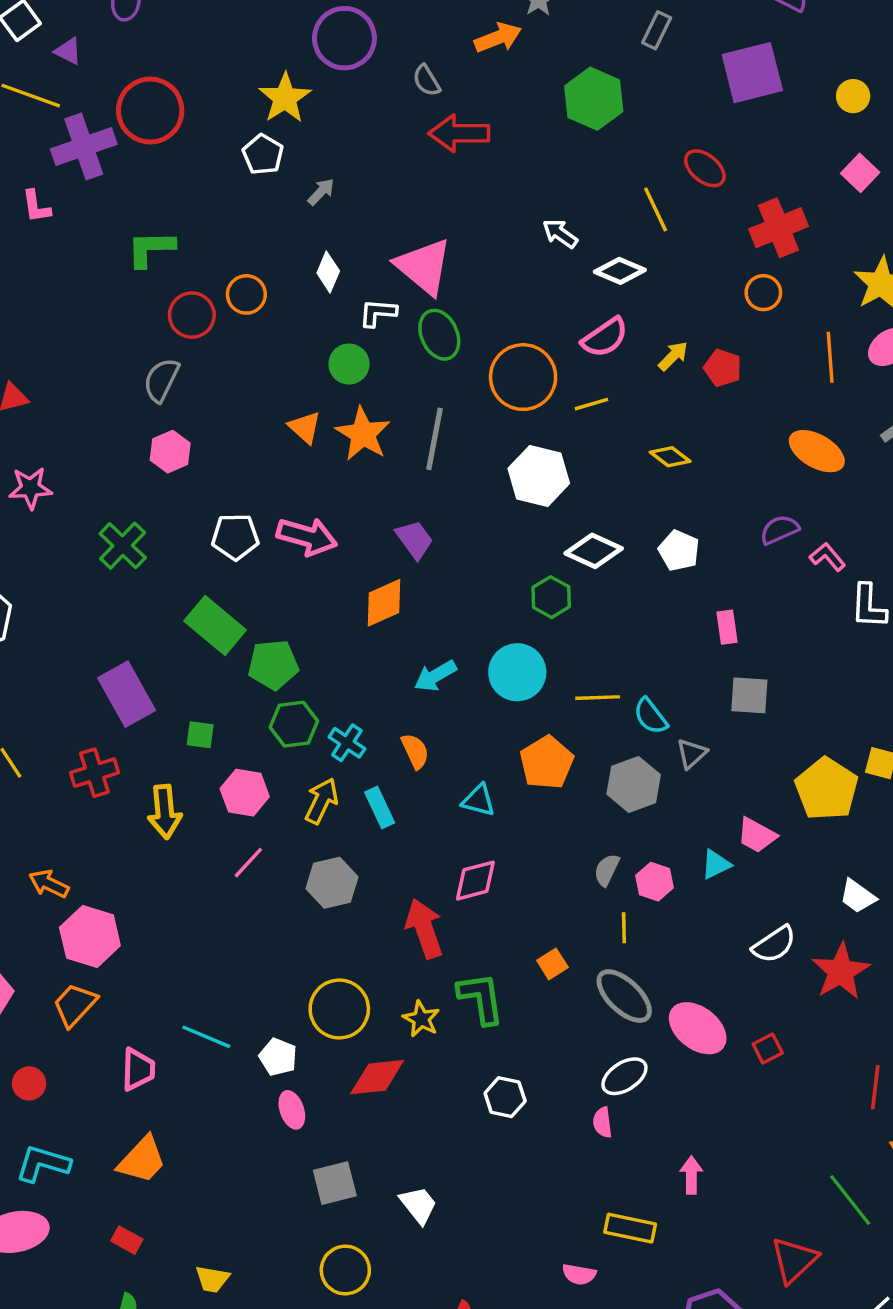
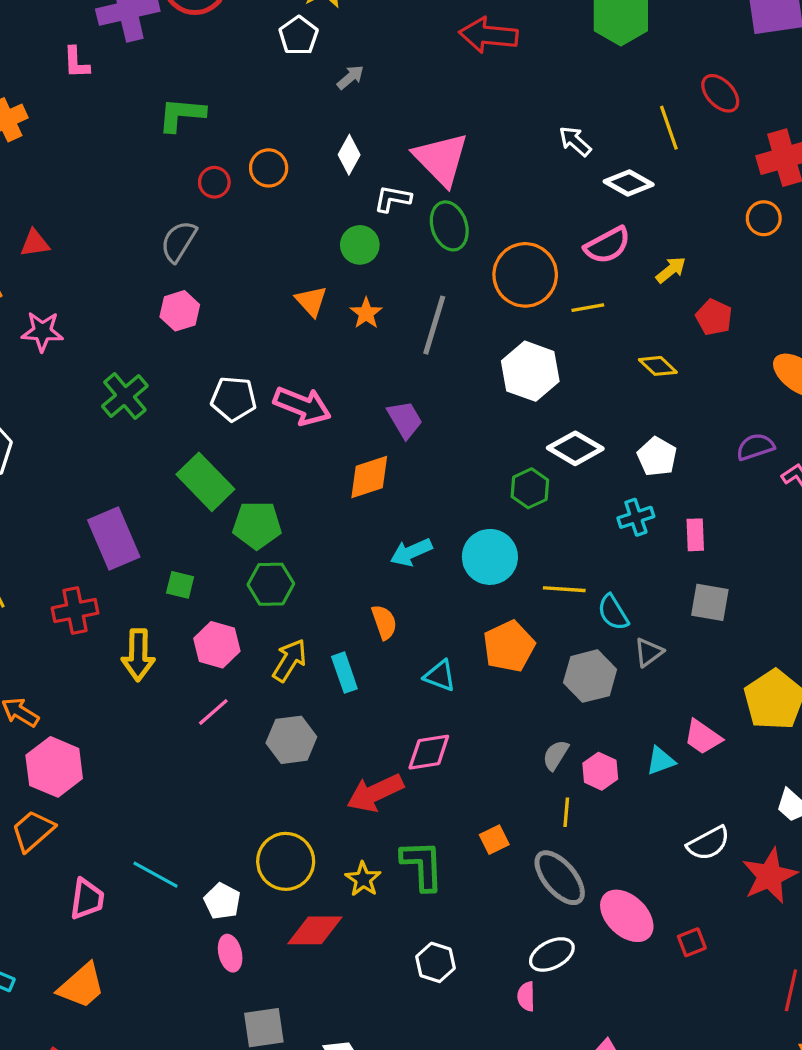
red circle: (192, 315) -> (214, 182), size x0.7
red pentagon: (723, 368) -> (714, 317), moved
orange star: (363, 434) -> (366, 313), size x0.6
cyan cross: (347, 743) -> (636, 517), moved, turned 32
red arrow: (424, 929) -> (375, 793), turned -102

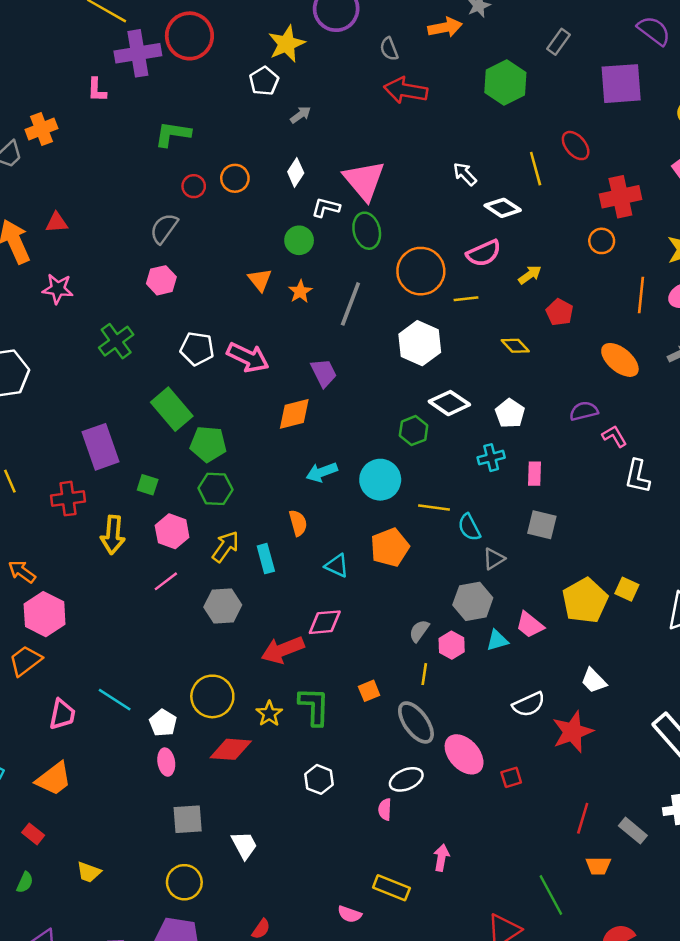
gray hexagon: (590, 676) -> (473, 601), moved

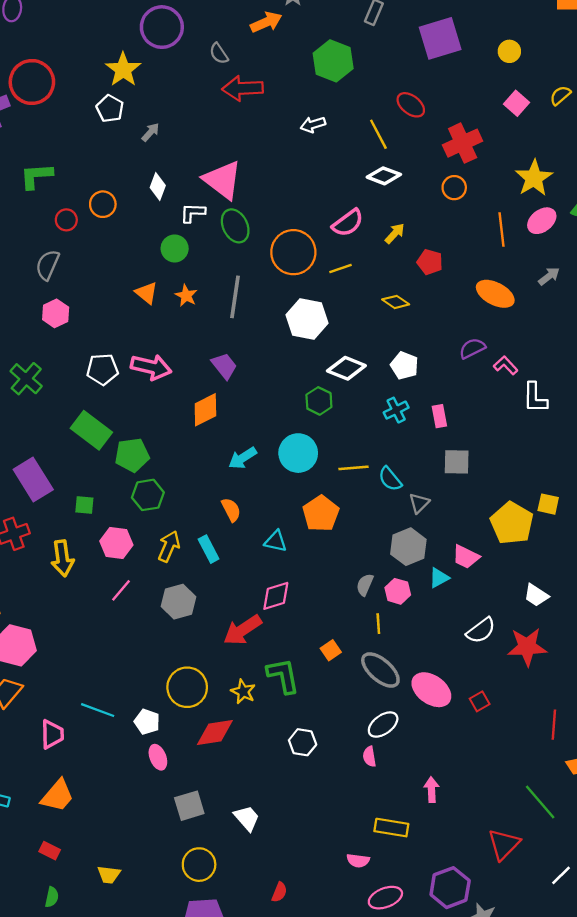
white arrow: (465, 174) -> (313, 125), moved, turned -50
white diamond: (503, 208) -> (384, 176), moved
red star: (573, 732) -> (527, 647), turned 30

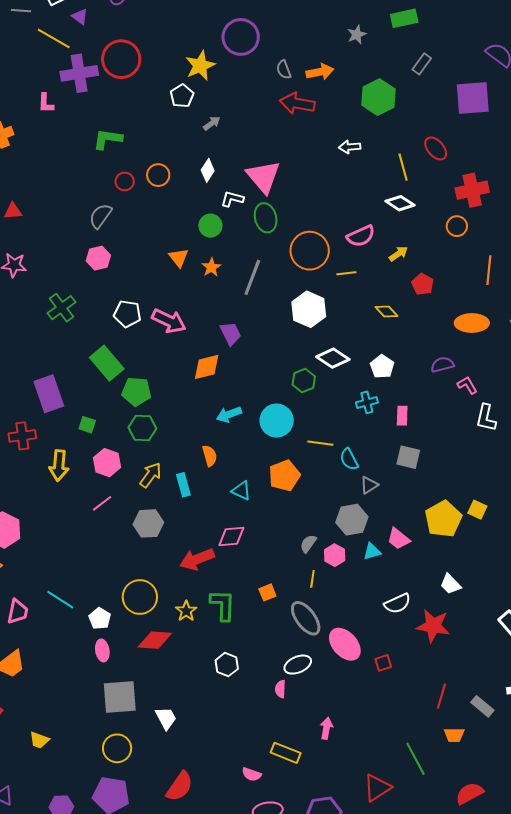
orange arrow: (266, 22) -> (320, 72), moved
orange ellipse: (495, 294) -> (472, 323), turned -40
gray square: (189, 806) -> (120, 697), size x1.4
red semicircle: (279, 892) -> (180, 786), size x1.8

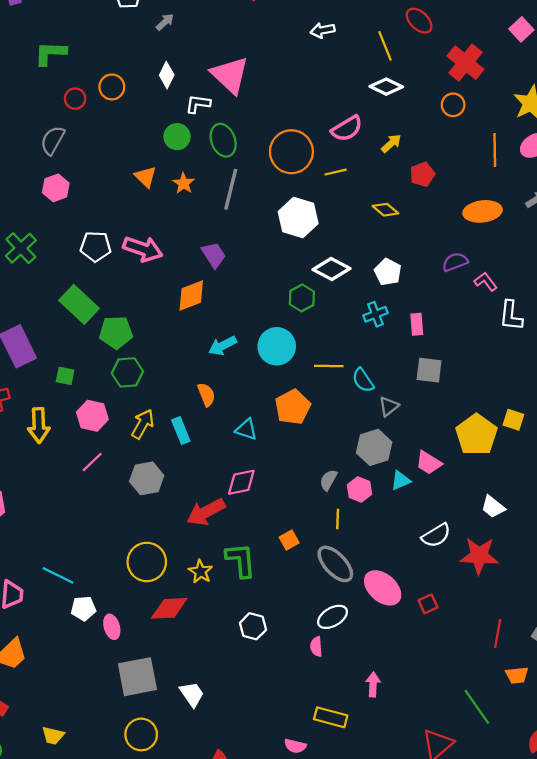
red cross: (472, 190) -> (465, 63), turned -32
green ellipse: (266, 218) -> (223, 140), moved
red pentagon: (423, 284) -> (422, 174), turned 30
white pentagon: (100, 619) -> (83, 608), moved, turned -30

